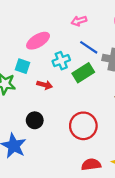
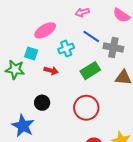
green rectangle: (83, 73) -> (90, 71), moved

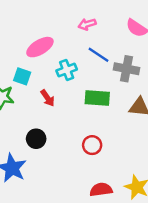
red arrow: (51, 71) -> (48, 98), turned 40
green rectangle: (90, 71) -> (97, 98), turned 36
red circle: (86, 108) -> (92, 145), size x0.6

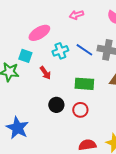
blue line: (98, 55) -> (84, 50), moved
green rectangle: (97, 98) -> (84, 84), moved
black circle: (36, 139) -> (56, 105), moved

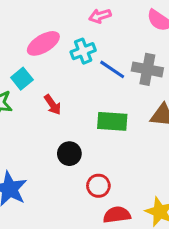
cyan cross: (60, 51) -> (83, 51), moved
cyan square: (25, 56) -> (22, 79), turned 32
red circle: (80, 110) -> (98, 186), moved

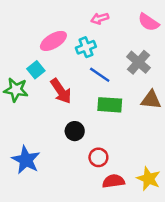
blue line: (112, 69) -> (100, 75), moved
gray cross: (147, 69) -> (139, 62), turned 30
red arrow: (53, 105) -> (61, 91), size x1.5

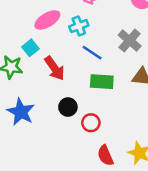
red circle: (98, 157) -> (91, 123), moved
blue star: (26, 160) -> (21, 112), moved
red semicircle: (113, 181) -> (105, 155), turned -105

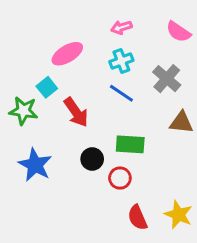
cyan cross: (79, 26) -> (121, 61), moved
green rectangle: (102, 82) -> (130, 144), moved

